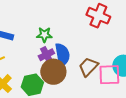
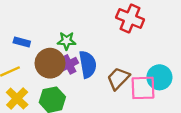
brown circle: (53, 72) -> (50, 63), moved

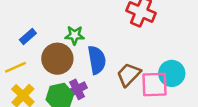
blue rectangle: (22, 42) -> (28, 37), turned -56
purple cross: (69, 64) -> (77, 89), moved

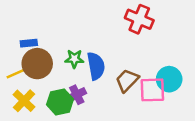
green star: (75, 35) -> (74, 59), moved
blue rectangle: (28, 37) -> (29, 43), turned 35
brown circle: (57, 59) -> (37, 64), moved

